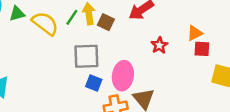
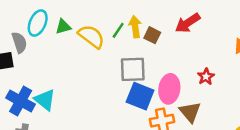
red star: (159, 45) -> (206, 77), moved
blue square: (94, 83) -> (140, 96), size x1.6

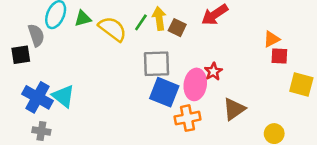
red star: (206, 77) -> (213, 72), moved
brown triangle: (190, 112) -> (234, 109), moved, turned 35

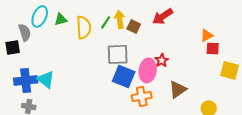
yellow semicircle: (113, 29) -> (84, 27), turned 50
blue cross: (38, 97) -> (26, 80), turned -35

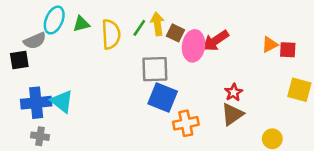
red arrow: (163, 16) -> (215, 41), moved
gray semicircle: (25, 32) -> (35, 41), turned 84
red square: (213, 48) -> (288, 50), moved
red star: (162, 60) -> (234, 92), moved
pink ellipse: (148, 70) -> (194, 46), moved

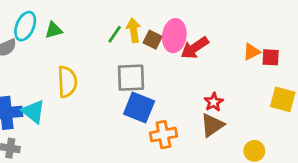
yellow semicircle: (111, 34) -> (67, 82), moved
pink ellipse: (194, 46) -> (174, 36), moved

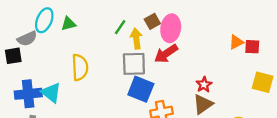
yellow arrow: (134, 30) -> (136, 39), moved
brown square: (153, 40) -> (152, 21), moved, turned 35
red arrow: (195, 48) -> (166, 54), moved

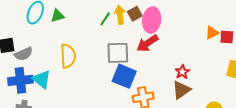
gray semicircle: (27, 39) -> (24, 54), moved
yellow arrow: (136, 39) -> (120, 15), moved

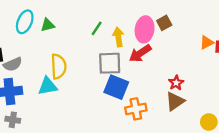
brown square: (135, 14) -> (164, 23), moved
yellow arrow: (120, 15) -> (118, 37), moved
cyan triangle: (42, 79) -> (48, 86), moved, turned -48

